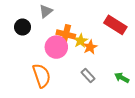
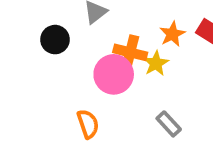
orange star: (90, 47) -> (172, 34), moved
orange semicircle: (42, 76) -> (88, 124), size x0.7

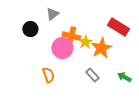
orange star: (172, 34) -> (101, 48), moved, size x1.5

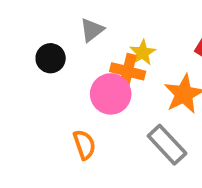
yellow star: (85, 42) -> (143, 53), moved
gray rectangle: (92, 75) -> (167, 145), size x1.5

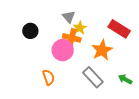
gray triangle: (92, 30) -> (69, 17), moved, turned -32

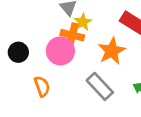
black circle: (30, 31) -> (18, 52), moved

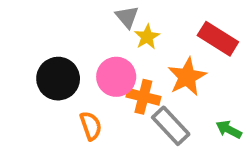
orange cross: (72, 35) -> (143, 97), moved
black circle: (18, 52) -> (58, 79), size x1.5

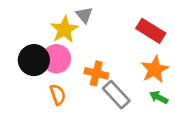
yellow star: (147, 37) -> (64, 30), moved, size x1.5
pink circle: (116, 77) -> (56, 59), moved
orange star: (187, 77) -> (155, 69), moved

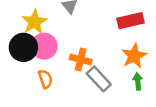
yellow star: (64, 30) -> (34, 22), moved
red rectangle: (151, 31) -> (130, 21), turned -45
green arrow: (159, 97) -> (138, 81), turned 56

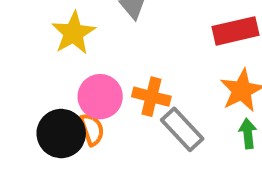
pink circle: (44, 46) -> (100, 97), moved
black circle: (23, 47) -> (61, 133), moved

